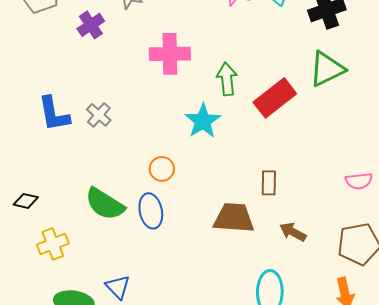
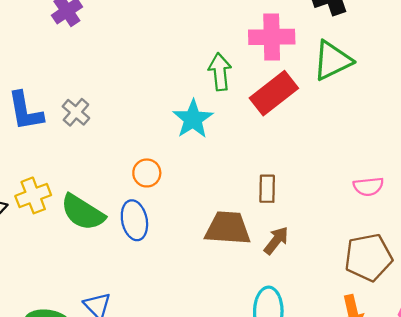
pink cross: (170, 54) -> (272, 37), moved
brown arrow: (293, 232) -> (276, 240), moved, turned 100
yellow cross: (53, 244) -> (33, 195), moved

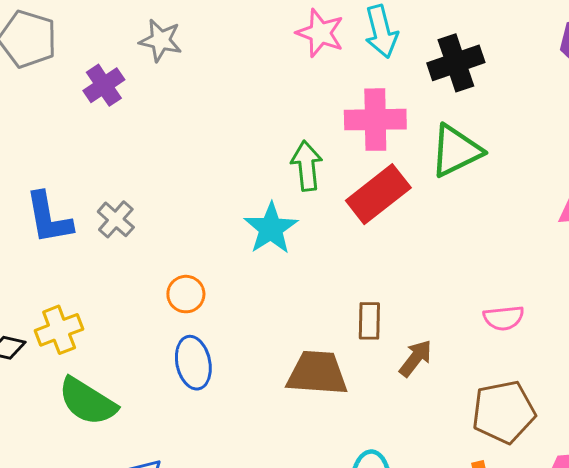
orange circle: (147, 173) -> (186, 294), moved
green semicircle: (83, 212) -> (87, 401), moved
brown arrow: (276, 240) -> (416, 358), moved

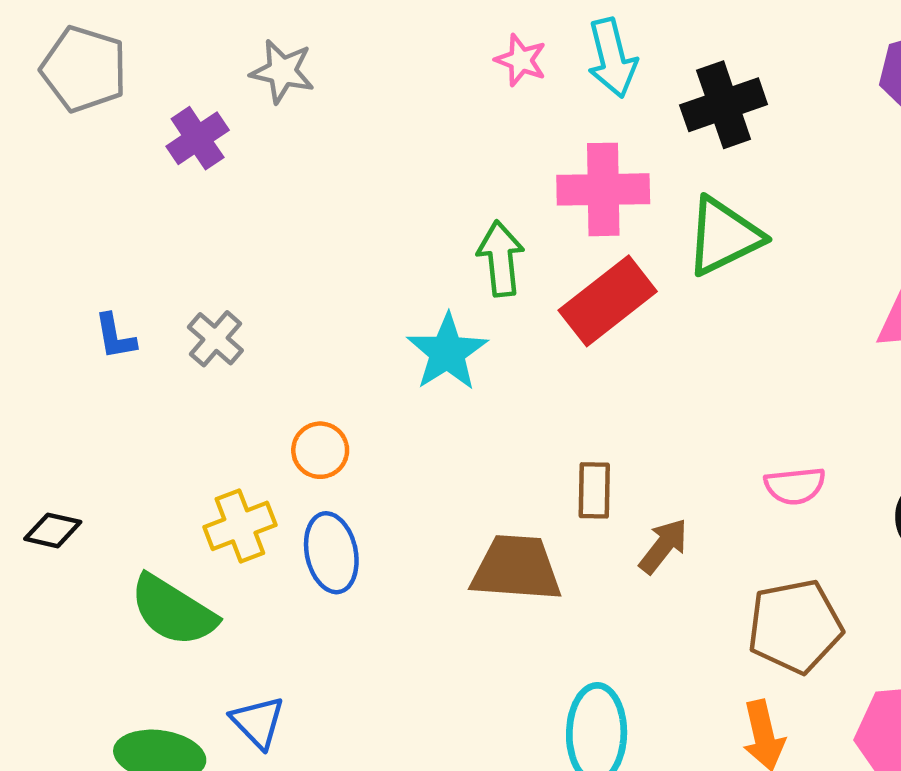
pink star: (320, 33) -> (521, 60), size x0.7
blue L-shape: (49, 218) -> (115, 337), size x0.6
yellow cross: (59, 330) -> (240, 526), moved

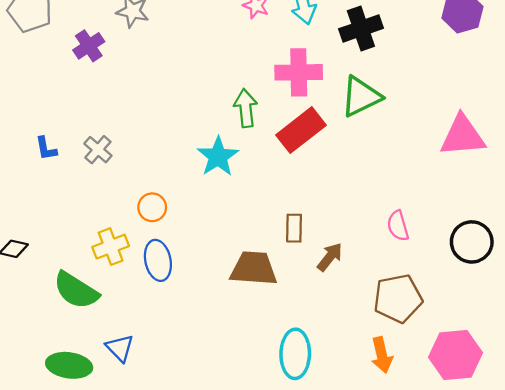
pink semicircle: (795, 486) -> (398, 226), turned 80

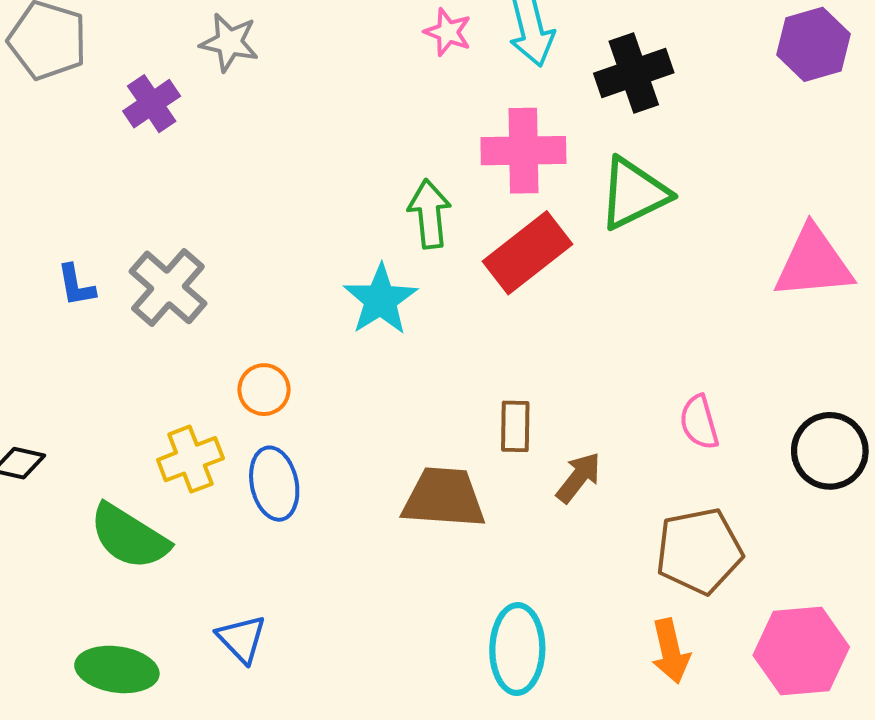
gray cross: (98, 150) -> (168, 287), size x1.5
blue triangle: (120, 348) -> (242, 639), moved

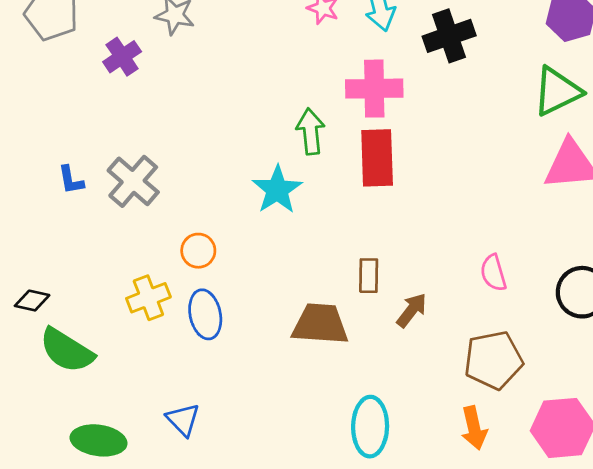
green triangle: (634, 193) -> (557, 91), moved
red rectangle: (528, 253) -> (377, 158), turned -54
green semicircle: (129, 537) -> (67, 350), moved

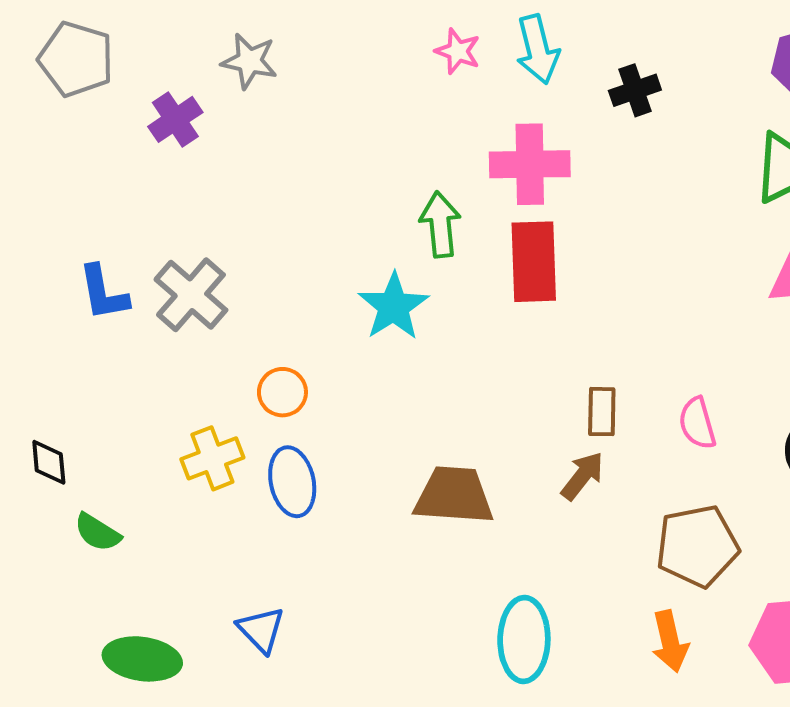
black cross: (449, 36) -> (635, 90), size x0.7
blue L-shape: (71, 180) -> (103, 293), size x1.4
brown rectangle: (369, 276) -> (602, 412), moved
black diamond: (32, 301) -> (49, 462), turned 72
green semicircle: (67, 350) -> (97, 532), size x0.6

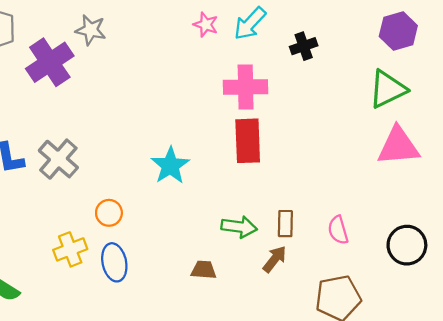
cyan arrow: (538, 49) -> (250, 24), turned 57
purple cross: (175, 119) -> (50, 62), size x1.6
green arrow: (440, 225) -> (239, 227), moved, turned 104
brown trapezoid: (454, 495) -> (204, 270), size x0.6

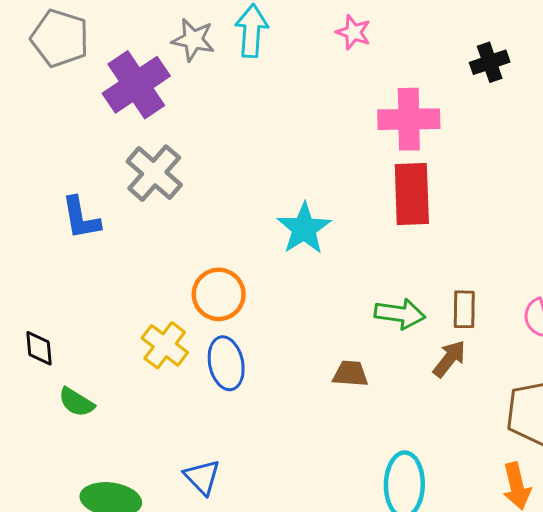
cyan arrow: (250, 24) -> (252, 31), moved, turned 141
gray cross: (58, 159) -> (154, 173), moved
orange circle: (109, 213) -> (219, 294), size x1.4
yellow cross: (70, 249) -> (165, 345), turned -32

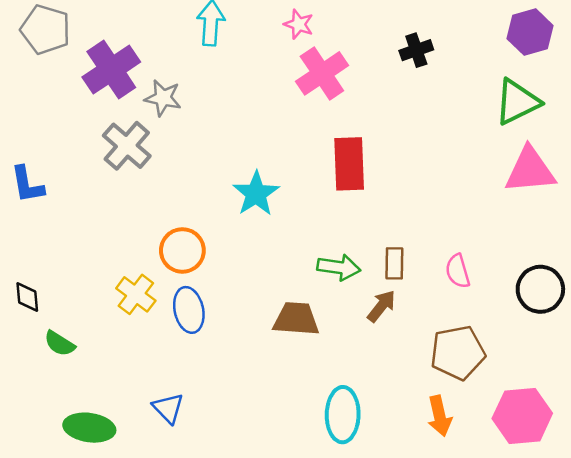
gray star: (193, 40) -> (163, 98), moved
pink cross: (409, 119) -> (322, 73), moved, turned -33
blue L-shape: (81, 218) -> (27, 185), moved
brown trapezoid: (350, 374) -> (296, 319), size x1.5

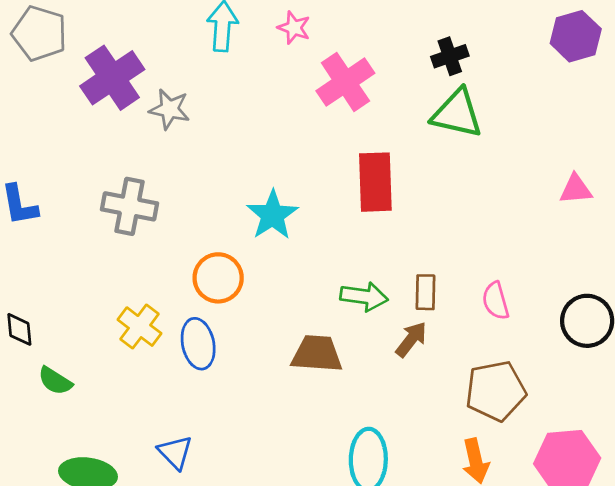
pink star: (299, 24) -> (294, 28), moved
green triangle: (517, 102) -> (457, 113), moved, turned 39
gray cross: (127, 146) -> (129, 206), moved, turned -30
pink triangle: (530, 170) -> (576, 189), size x0.6
orange circle: (182, 250) -> (218, 278), moved

